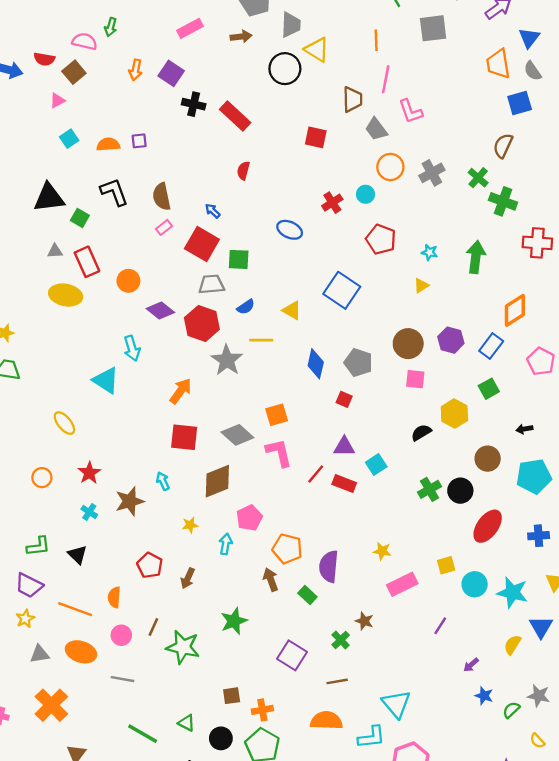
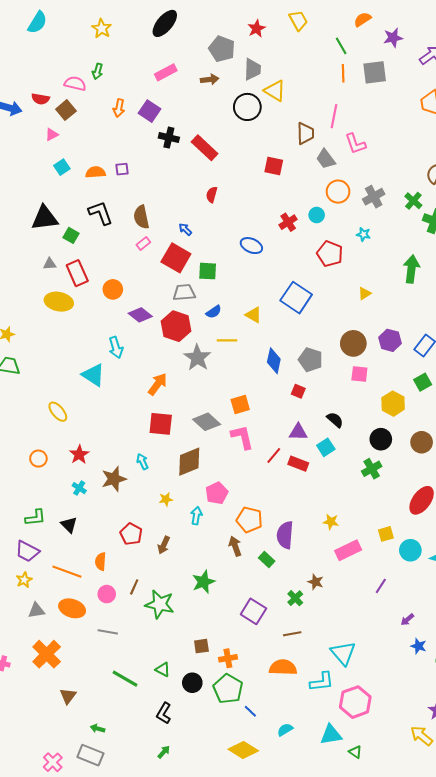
orange line: (376, 40) -> (343, 73), moved
cyan star: (430, 252) -> (363, 234), moved
black semicircle: (421, 433) -> (335, 420), moved, turned 72
black circle: (460, 491) -> (381, 439), moved

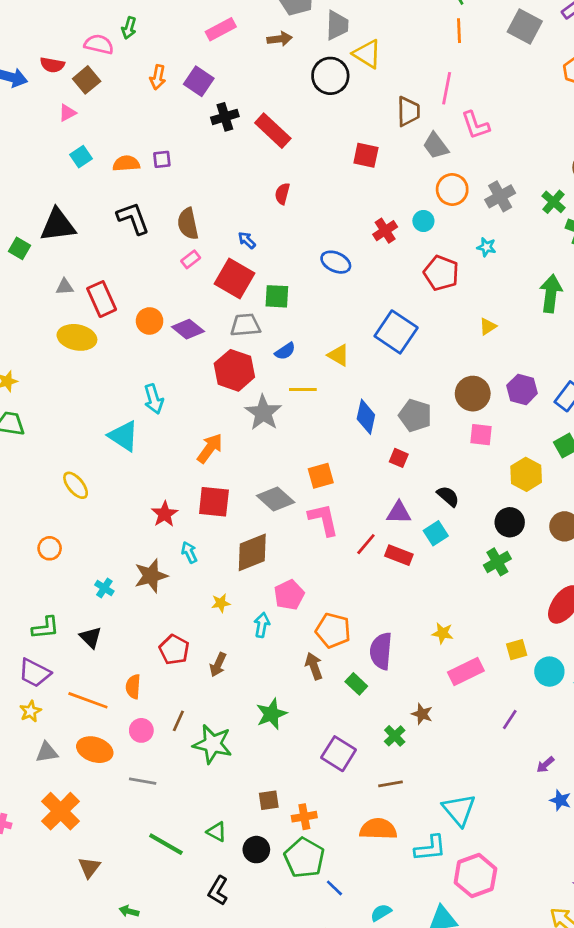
gray square: (375, 72) -> (525, 27), moved, turned 35
black cross: (169, 138) -> (225, 117), turned -30
green square: (71, 235) -> (19, 248), moved
purple diamond: (140, 315) -> (188, 329), moved
red star: (79, 454) -> (165, 514), moved

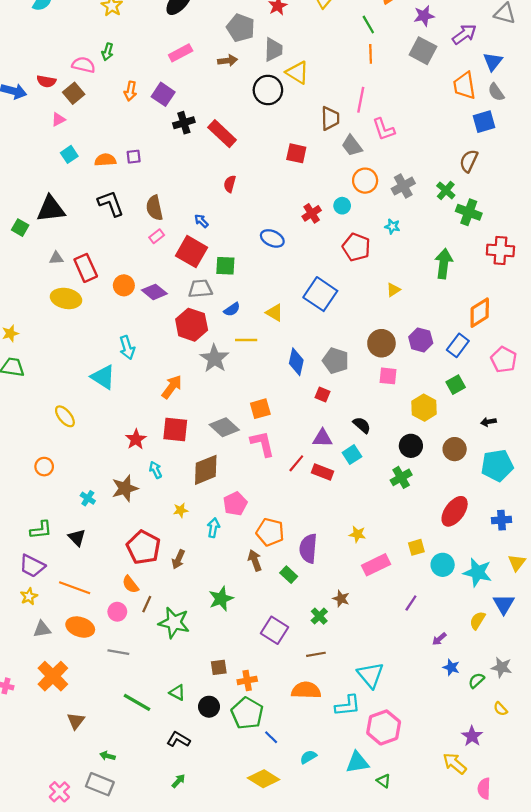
red pentagon: (174, 650) -> (143, 547), size x1.4
orange semicircle: (133, 687) -> (130, 584), moved, turned -42
black L-shape: (218, 891) -> (178, 739), turned 90

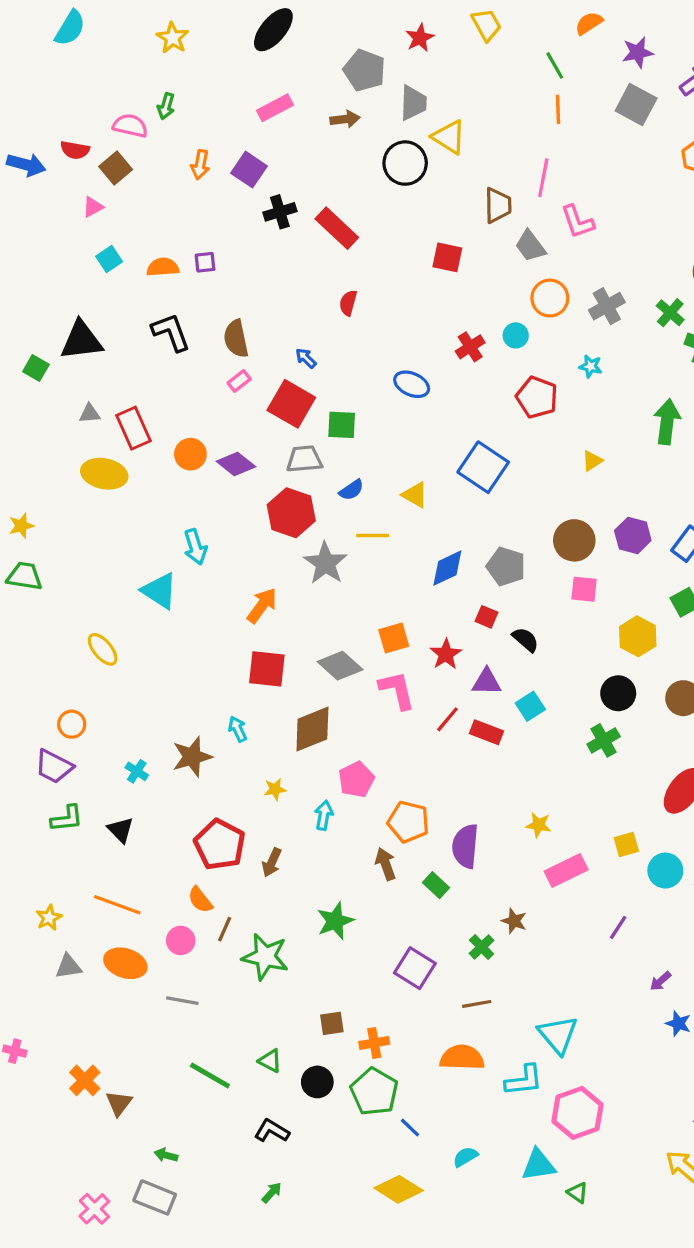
blue diamond: (296, 362) -> (447, 568), turned 52
black semicircle: (362, 425) -> (525, 640), moved
red star: (136, 439) -> (446, 654), moved
purple trapezoid: (32, 566) -> (54, 766), moved
orange cross: (53, 676) -> (85, 1080), moved, size x0.7

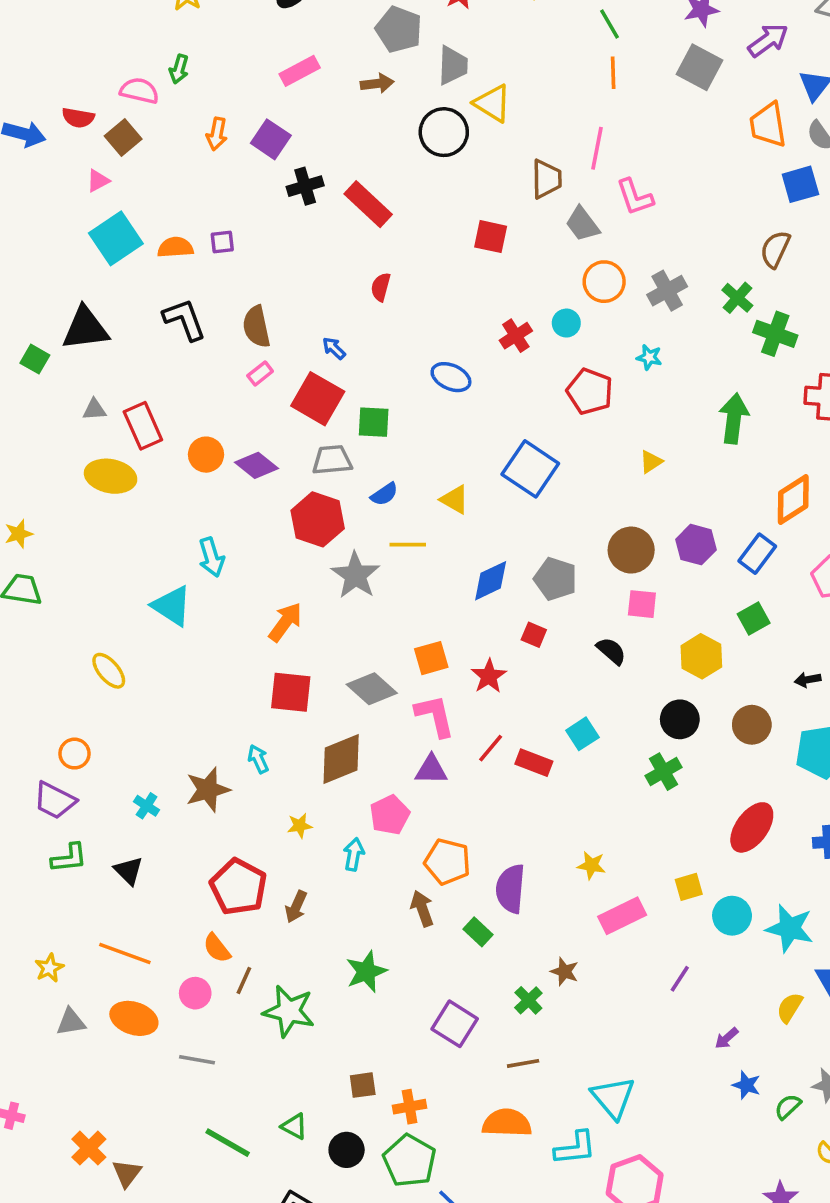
cyan square: (109, 259) -> (116, 238), size x1.8
black semicircle: (525, 640) -> (611, 651), moved
purple triangle: (486, 682) -> (431, 770), moved

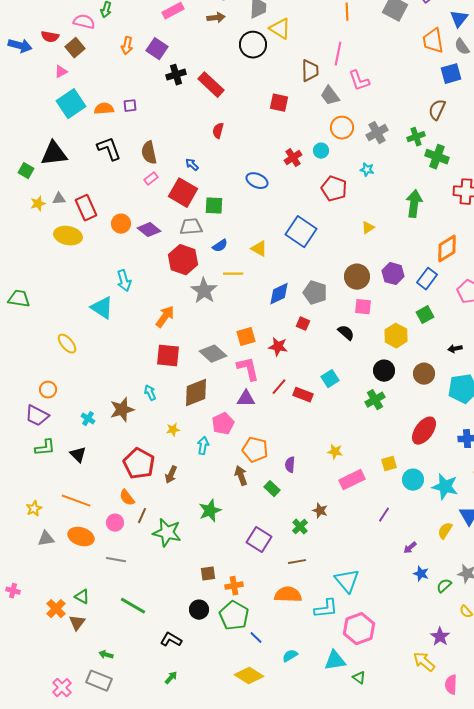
green cross: (737, 298) -> (416, 137), turned 30
yellow star: (19, 534) -> (38, 204), moved
red star: (489, 676) -> (278, 347), turned -30
purple semicircle: (510, 889) -> (290, 465), size x0.6
green triangle: (294, 1126) -> (82, 597), moved

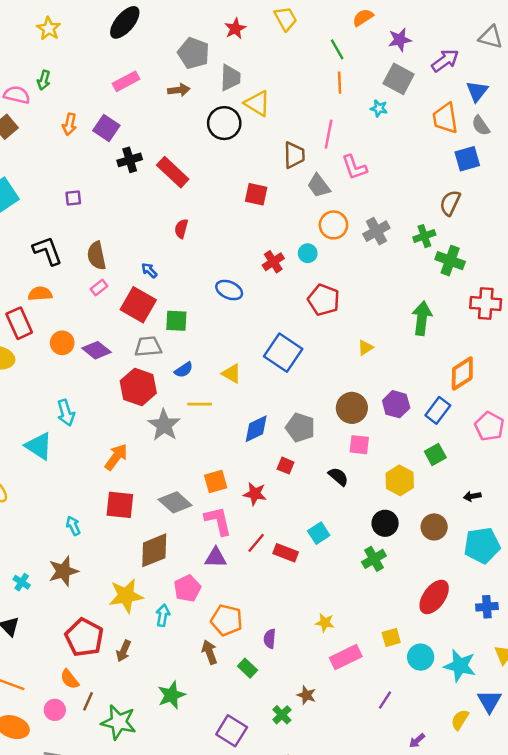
orange semicircle: (104, 109) -> (40, 294), moved
cyan star: (367, 170) -> (379, 108), moved
cyan arrow: (150, 393) -> (73, 526), moved
yellow star: (173, 430) -> (126, 596), size x2.0

